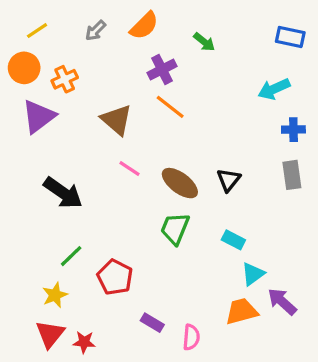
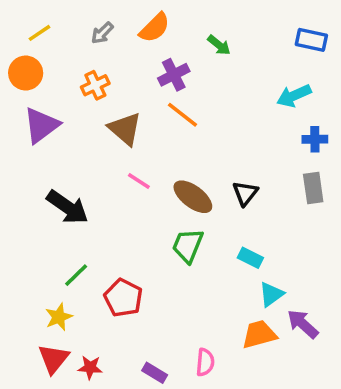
orange cross: (65, 79) -> (95, 85), moved
purple rectangle: (152, 323) -> (155, 373), moved

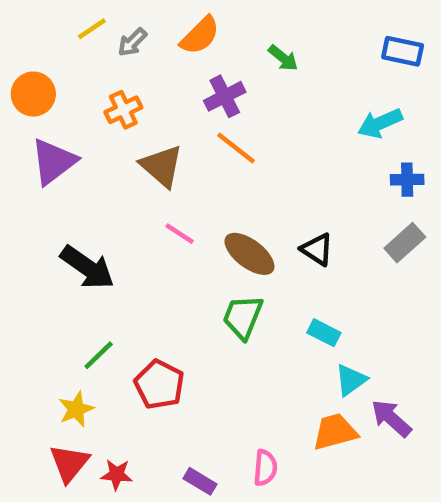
yellow line: (40, 33) -> (92, 29), moved
gray rectangle: (313, 188) -> (405, 243), turned 56
black triangle: (245, 193) -> (317, 249), turned -36

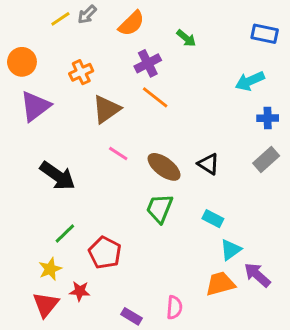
gray arrow: (132, 42) -> (87, 14), moved
brown triangle: (162, 166) -> (106, 109), turned 44
red star: (117, 475) -> (80, 291), moved

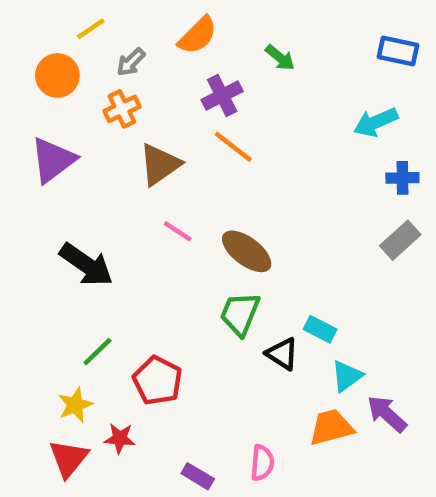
gray arrow: (87, 14) -> (131, 62), moved
orange circle: (22, 62) -> (57, 75), moved
black triangle: (208, 164) -> (282, 354), moved

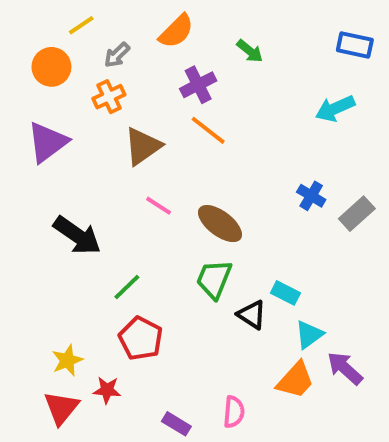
blue cross: (402, 178) -> (311, 196), moved, turned 32
green line: (97, 352) -> (127, 287), moved
orange trapezoid: (331, 427) -> (295, 380), turned 147

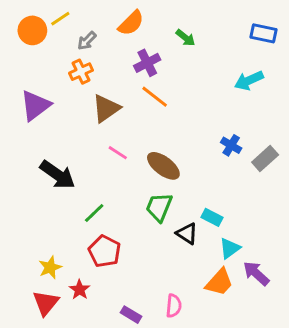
orange circle: (51, 67) -> (32, 30), moved
red star: (107, 390) -> (80, 290), turned 30

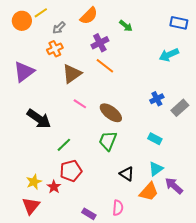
blue cross: (231, 145) -> (157, 99), turned 32
cyan rectangle: (212, 217) -> (155, 139), moved
black triangle: (187, 234) -> (127, 174), moved
red pentagon: (105, 251) -> (71, 171), turned 30
red star: (80, 290) -> (54, 187), moved

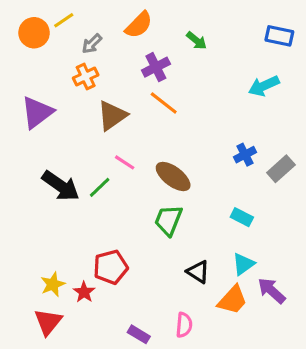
green line: (64, 145) -> (100, 187), moved

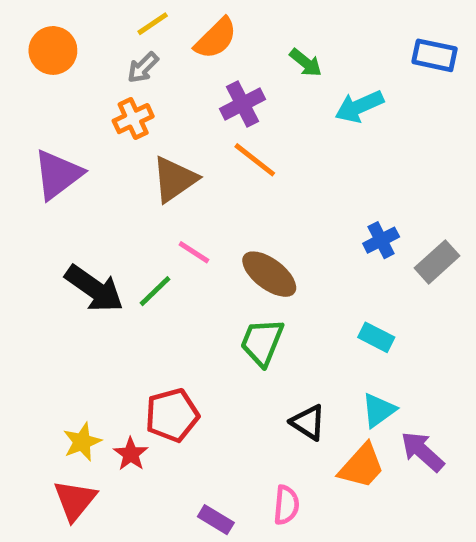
yellow line: (64, 20) -> (153, 24), moved
cyan arrow: (264, 86) -> (359, 106), moved

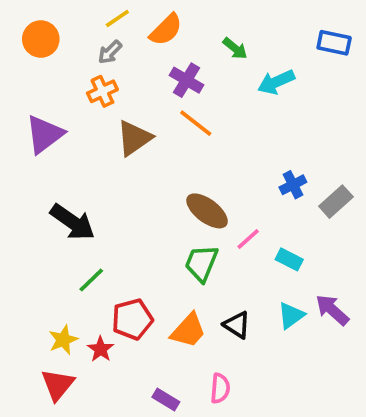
purple cross: (243, 104) -> (186, 80), turned -32
pink line: (194, 252) -> (248, 239), moved, turned -75
green line: (155, 291) -> (91, 280), moved
purple arrow: (422, 452) -> (332, 310), moved
orange trapezoid: (362, 466) -> (188, 330), moved

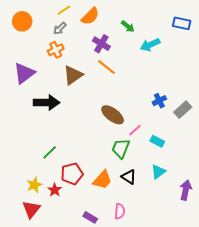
black arrow: (73, 222) -> (47, 103), moved, turned -35
green trapezoid: (201, 263) -> (121, 148), moved
purple arrow: (332, 310) -> (186, 190), moved, turned 60

